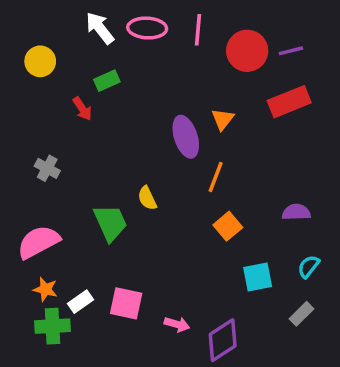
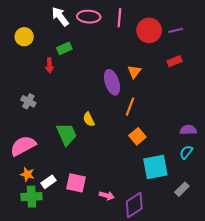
red rectangle: (289, 102) -> (174, 61), size x0.6
red arrow: (82, 109) -> (50, 65), turned 32
purple semicircle: (296, 212) -> (188, 130), moved
cyan semicircle: (309, 266) -> (186, 152), moved
cyan square: (258, 277) -> (155, 167), size x1.4

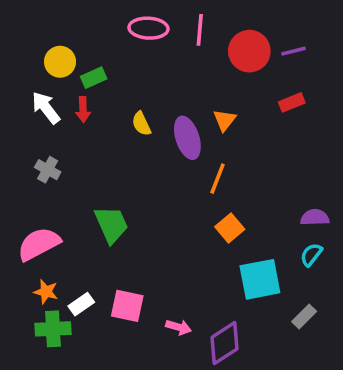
white arrow: (60, 17) -> (46, 108), moved
yellow circle: (24, 37) -> (60, 62), moved
green rectangle: (64, 48) -> (94, 78), moved
yellow semicircle: (89, 119) -> (141, 124), moved

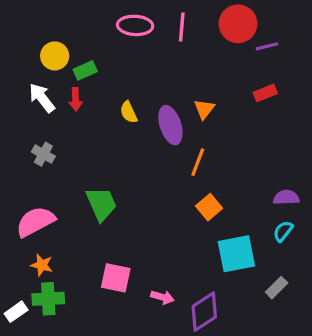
red circle: (249, 51) -> (238, 24), moved
white rectangle: (81, 304) -> (16, 312), moved

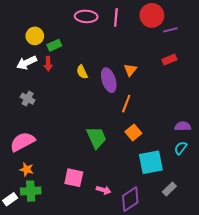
white arrow: (42, 98) -> (27, 63), turned -78
green trapezoid: (101, 204) -> (96, 138), moved
gray rectangle: (277, 288) -> (169, 189), moved

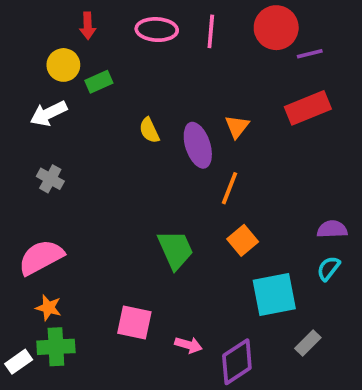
red rectangle: (169, 60) -> (308, 108), size x1.6
red arrow: (48, 64) -> (88, 26), moved

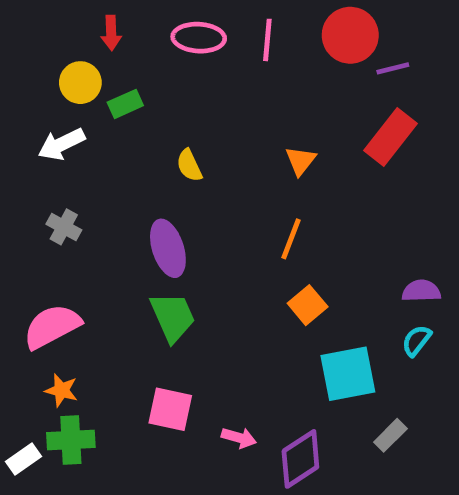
red rectangle: (308, 108) -> (390, 137), turned -30
purple ellipse: (198, 145) -> (168, 248), moved
green trapezoid: (175, 250) -> (173, 317), moved

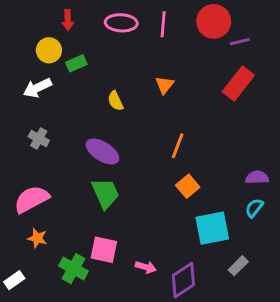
orange triangle: (300, 161) -> (165, 85), moved
purple ellipse: (168, 248) -> (102, 151), turned -40
green cross: (71, 440) -> (73, 269), moved, turned 32

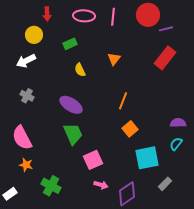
green rectangle: (76, 63) -> (70, 44), moved
pink semicircle: (32, 199) -> (22, 138), turned -90
pink square: (104, 250) -> (93, 160), moved, turned -36

